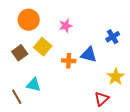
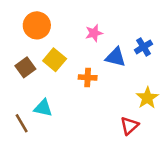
pink star: (66, 26) -> (94, 33), moved
blue triangle: (89, 55) -> (116, 57), moved

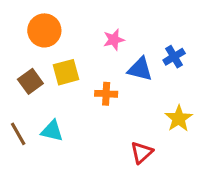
yellow square: (55, 60) -> (66, 72), turned 35
brown line: (22, 123) -> (18, 134), moved
red triangle: (130, 126) -> (142, 152), moved

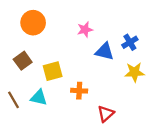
yellow square: (66, 72) -> (53, 71), moved
orange cross: (106, 94) -> (79, 91), moved
yellow star: (179, 118) -> (135, 72), moved, turned 30

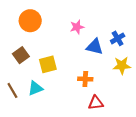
orange cross: (79, 91) -> (85, 79), moved
cyan triangle: (39, 98) -> (35, 88), turned -35
red triangle: (106, 114) -> (96, 103), turned 35

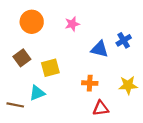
pink star: (77, 27) -> (72, 24), moved
yellow star: (122, 65) -> (128, 85), moved
brown line: (12, 90) -> (15, 105), moved, turned -49

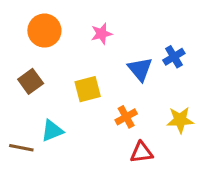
blue triangle: (100, 49) -> (140, 69), turned 36
yellow square: (50, 68) -> (88, 89), moved
orange cross: (90, 83) -> (126, 117), turned -32

